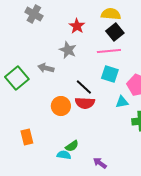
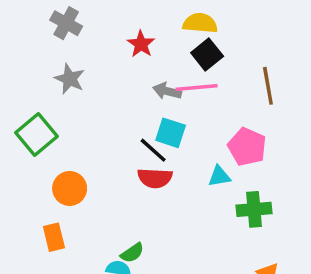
gray star: (68, 50) -> (70, 79), moved
gray arrow: (46, 68) -> (167, 91), moved
cyan square: (110, 74) -> (171, 133), moved
orange circle: (61, 106) -> (70, 188), moved

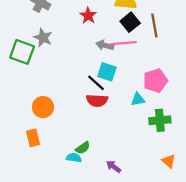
brown line: (268, 86) -> (154, 25), moved
green square: (37, 135) -> (22, 52), moved, turned -30
pink pentagon: (247, 147) -> (155, 81), turned 30

